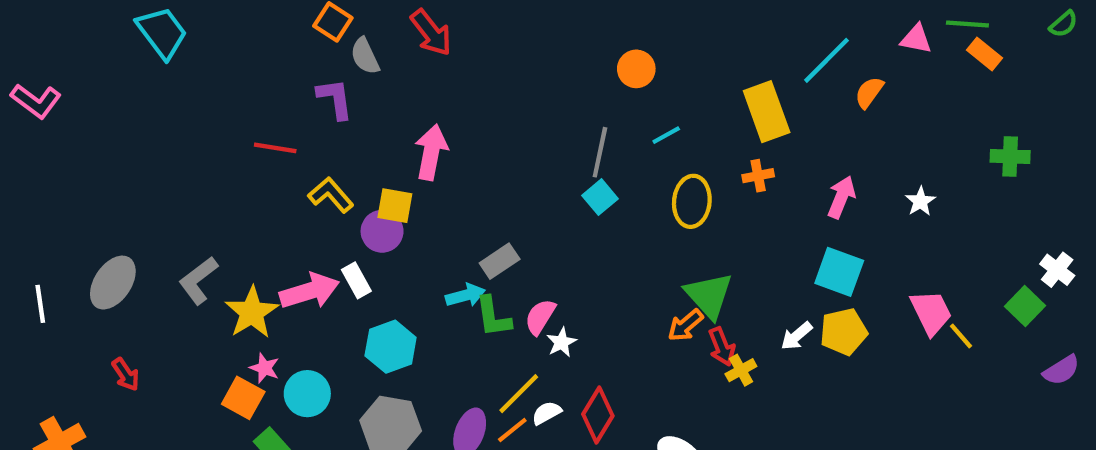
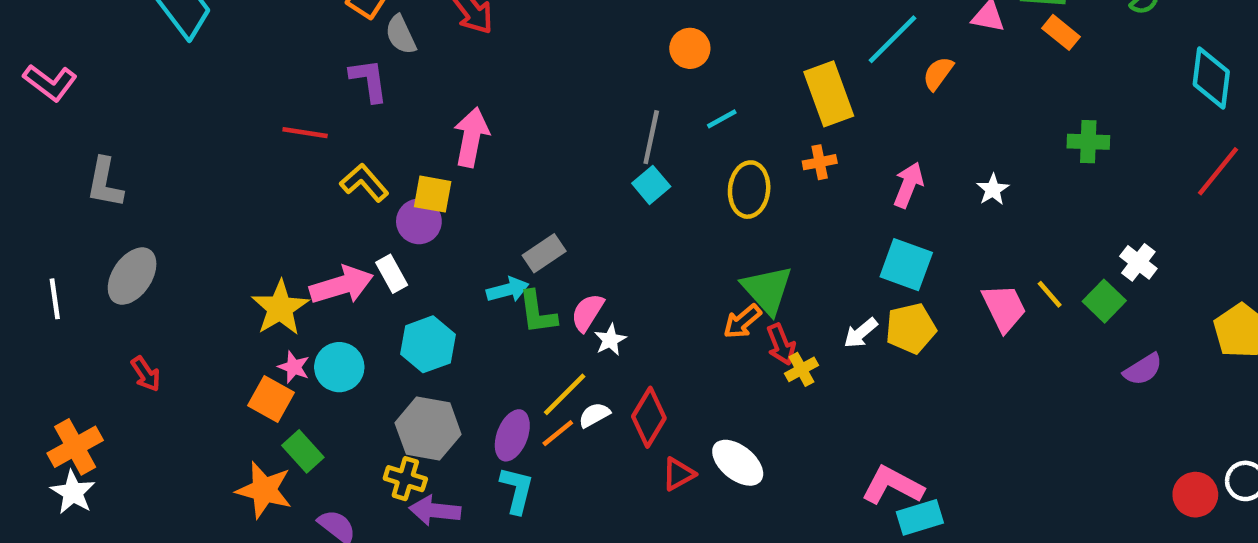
gray L-shape: (198, 280) -> (105, 183), moved, turned -42
yellow line: (961, 336) -> (1050, 294), moved
cyan circle: (307, 394) -> (339, 367), moved

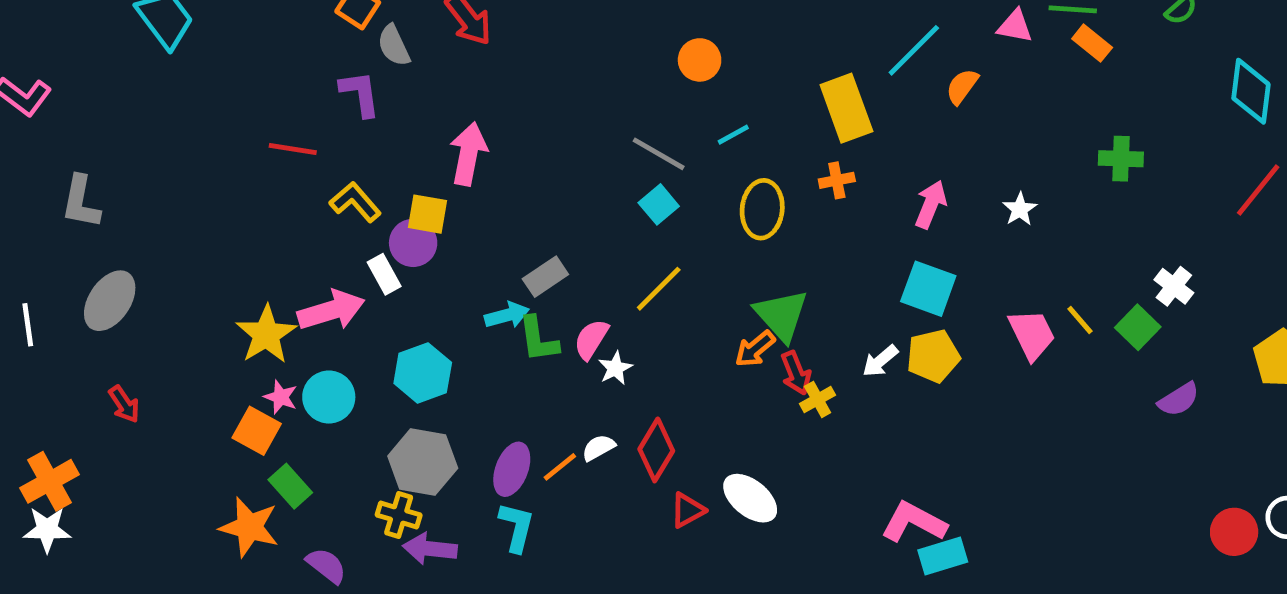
gray line: (651, 137) -> (659, 154), turned -72
white rectangle: (392, 274) -> (384, 274), moved
yellow line: (565, 394) -> (659, 289), moved
white star: (73, 492) -> (47, 529), turned -30

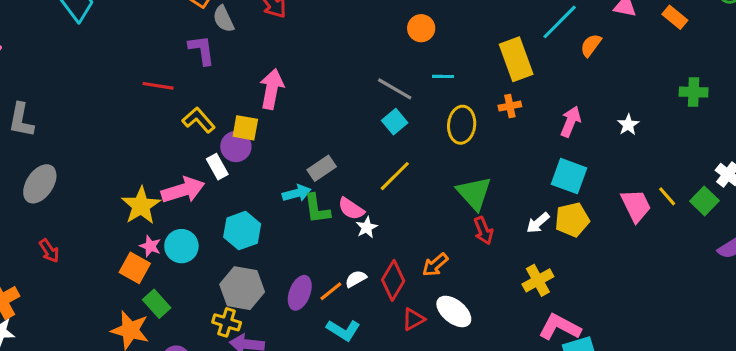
cyan line: (733, 135) -> (443, 76), turned 30
pink semicircle: (591, 339) -> (351, 209), turned -88
orange arrow: (755, 349) -> (435, 265), moved
yellow cross: (818, 399) -> (538, 280), moved, size x1.4
cyan L-shape: (517, 527) -> (343, 330), moved, turned 108

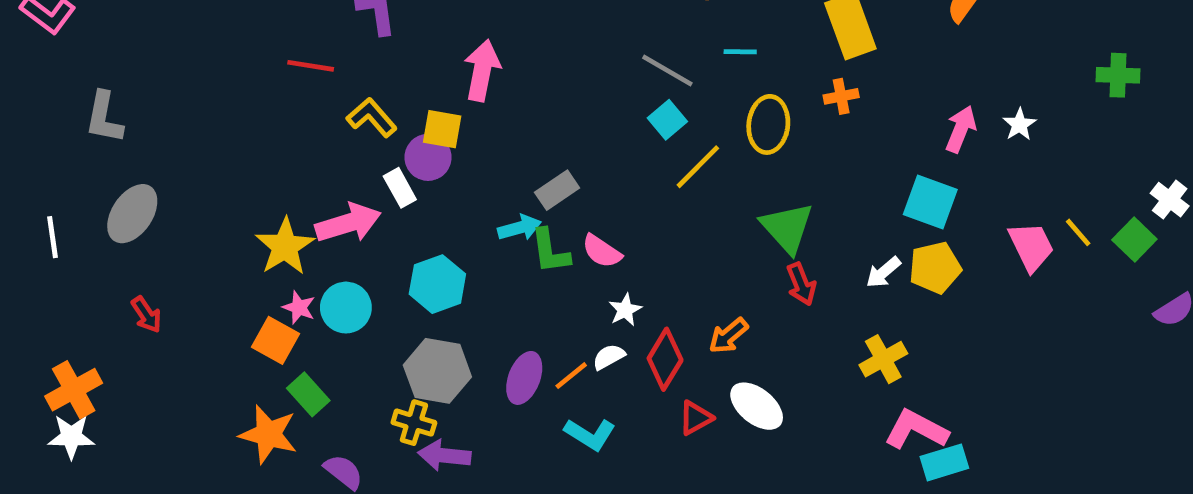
pink arrow: (571, 122) -> (961, 129), moved
yellow line: (395, 176) -> (698, 167), moved
white star: (367, 227) -> (625, 310), moved

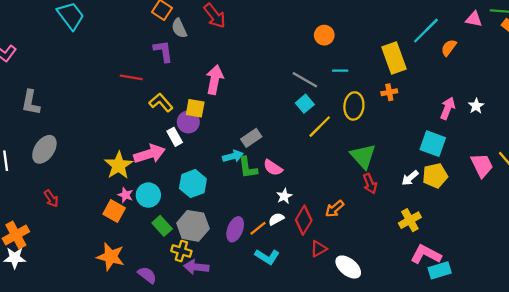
green rectangle: (308, 394) -> (162, 226), moved
white ellipse: (757, 406) -> (348, 267), moved

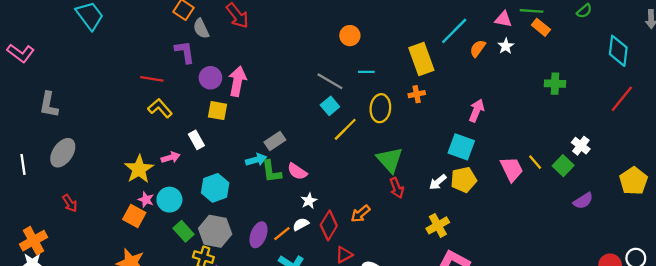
yellow L-shape: (161, 103) -> (160, 108), moved
white star: (476, 106) -> (506, 46), moved
purple circle: (188, 122) -> (210, 78), moved
pink arrow: (149, 154) -> (171, 157), size x0.6

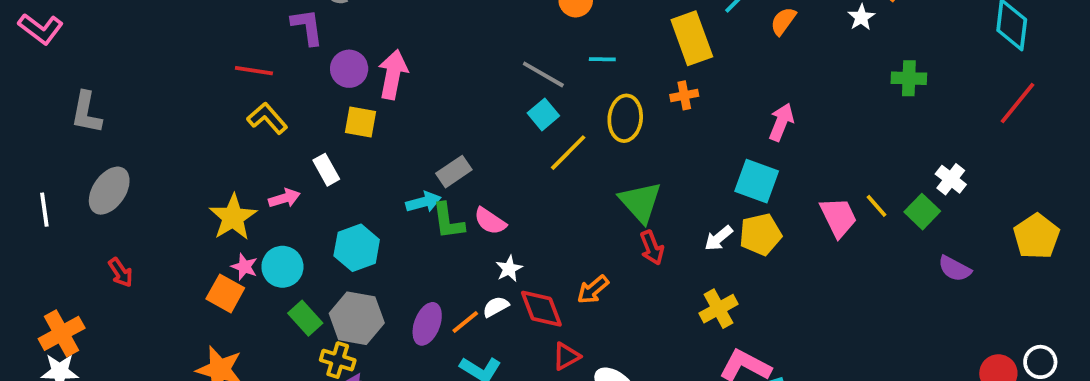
white star: (506, 46) -> (861, 17), moved
purple semicircle: (583, 201) -> (955, 269), turned 60
red diamond: (329, 225) -> (541, 309), turned -52

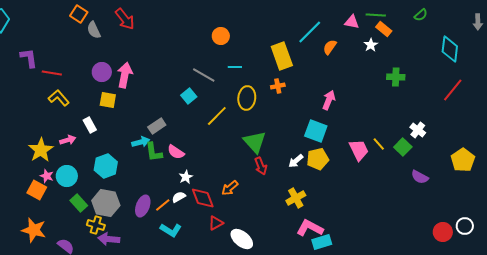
purple L-shape: (307, 27) -> (29, 58), moved
cyan square: (543, 114) -> (189, 96), moved

